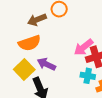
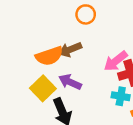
brown arrow: (37, 20) -> (70, 49), moved

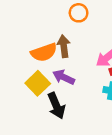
brown arrow: (70, 49) -> (64, 46), turned 105

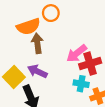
orange semicircle: (44, 52) -> (28, 27), moved

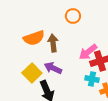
orange circle: (51, 13) -> (73, 16), moved
orange semicircle: (28, 27) -> (34, 38), moved

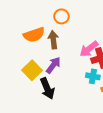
orange circle: (73, 16) -> (61, 16), moved
purple arrow: (53, 68) -> (53, 65), turned 102

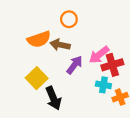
brown arrow: (53, 40) -> (60, 45), turned -72
purple arrow: (53, 65) -> (75, 65), moved

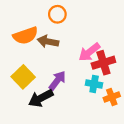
purple arrow: (75, 65) -> (57, 80), moved
black arrow: (53, 98) -> (41, 98), turned 85

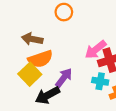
orange semicircle: (25, 36) -> (40, 59), moved
brown arrow: (48, 41) -> (32, 39), moved

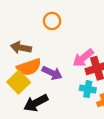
purple arrow: (64, 78) -> (52, 73), moved, turned 78

